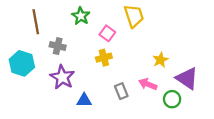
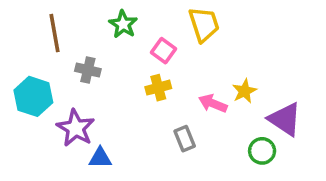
purple star: (62, 77) -> (76, 128), moved
pink arrow: (148, 84) -> (213, 103), moved
blue triangle: (84, 100) -> (100, 158), moved

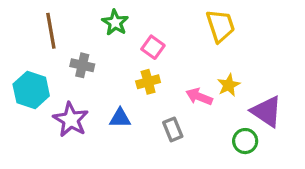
yellow trapezoid: (204, 24) -> (220, 26), moved
blue triangle: (100, 158) -> (120, 118), moved

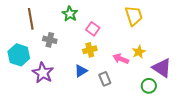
blue triangle: (120, 118) -> (81, 71), moved, turned -32

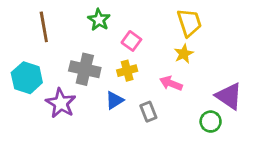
gray cross: (50, 40) -> (85, 69), moved, size x1.5
yellow star: (139, 52) -> (184, 54), moved

